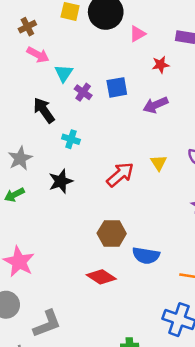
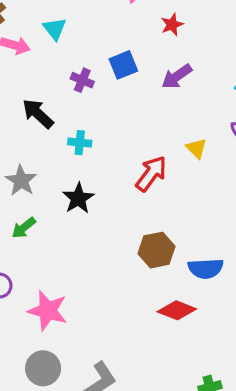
cyan triangle: (64, 73) -> (55, 29), moved
red diamond: (101, 277) -> (177, 310), moved

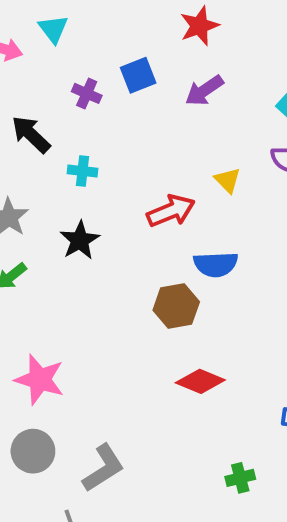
red star: (172, 25) -> (199, 26), size x1.4
red arrow: (151, 174) -> (171, 211), turned 30
blue semicircle: (206, 268) -> (216, 264), moved

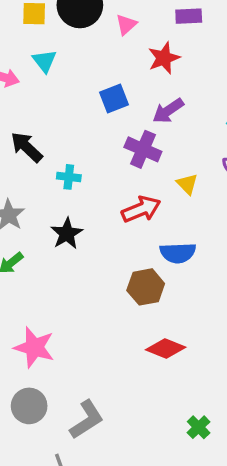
purple cross: (87, 93) -> (143, 149), moved, size x1.5
green cross: (240, 478) -> (199, 427), turned -30

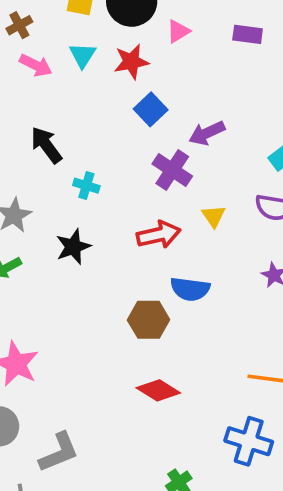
red star: (164, 58) -> (131, 62), moved
blue square: (114, 99) -> (151, 109), turned -32

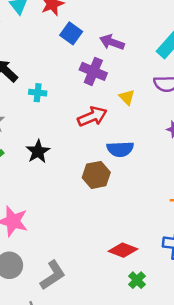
purple arrow: (207, 133) -> (112, 42), turned 55
black star: (73, 247) -> (38, 151), moved
red diamond: (158, 390) -> (123, 250), moved

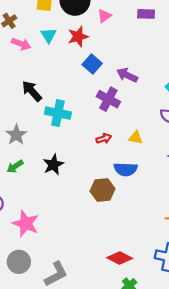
cyan cross: (38, 93) -> (58, 113), size x1.6
yellow triangle: (127, 97) -> (136, 138), moved, turned -40
red arrow: (92, 117) -> (104, 139), size x0.6

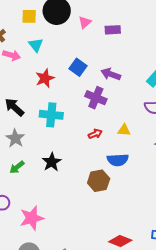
purple rectangle: (146, 14) -> (113, 30), moved
red star: (78, 37) -> (45, 78), moved
black arrow: (32, 91) -> (14, 107), moved
pink star: (26, 224) -> (32, 218), turned -30

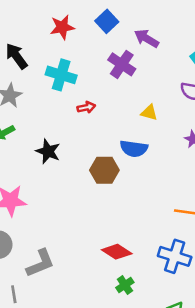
red arrow: (95, 134) -> (86, 107), moved
black star: (52, 162) -> (48, 151), moved, turned -30

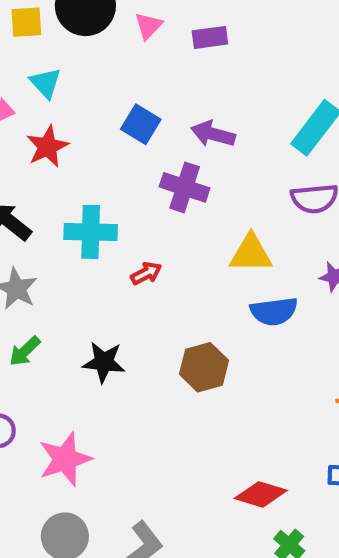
red star: (62, 27) -> (47, 147), moved
yellow triangle: (149, 113) -> (251, 253), size x1.5
blue semicircle: (134, 149) -> (274, 311), moved

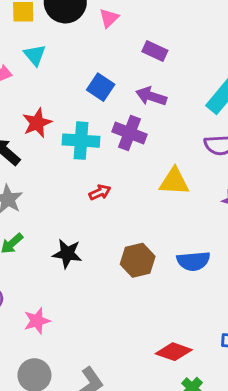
purple rectangle: (210, 37) -> (155, 51), moved, turned 30
red star: (47, 147) -> (37, 123), moved
cyan cross: (91, 232) -> (81, 141), moved
blue semicircle: (274, 311) -> (193, 261), moved
pink star: (65, 459) -> (37, 321), size x0.7

